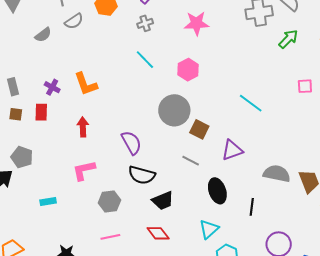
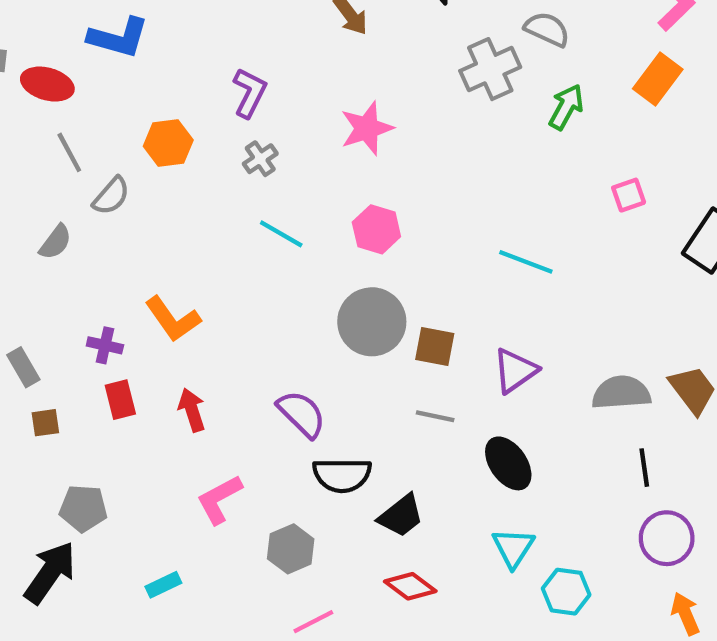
red rectangle: (41, 112) -> (120, 400), moved
black line: (252, 207) -> (644, 468), moved

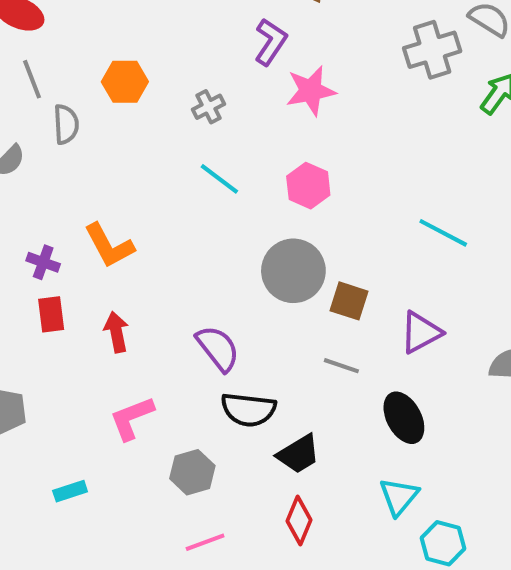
purple L-shape: (250, 93) -> (271, 42), moved
gray semicircle: (111, 196) -> (66, 124), turned -51
red diamond: (410, 586) -> (299, 521), turned 69

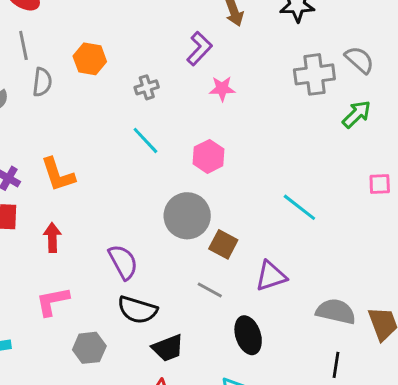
pink star: (311, 91) -> (222, 89), size x0.7

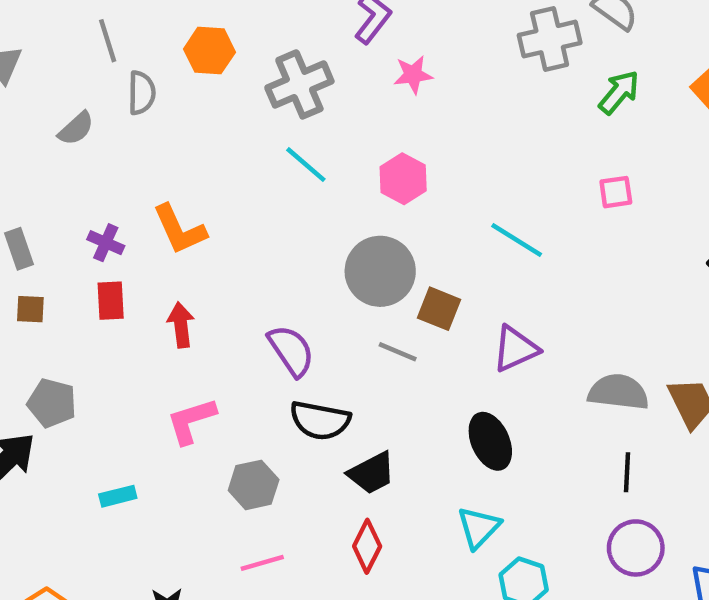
gray cross: (147, 87) -> (299, 84), size x1.8
pink square: (380, 184) -> (616, 192), moved
cyan line: (299, 207) -> (517, 240), moved
gray line: (210, 290) -> (398, 352), moved

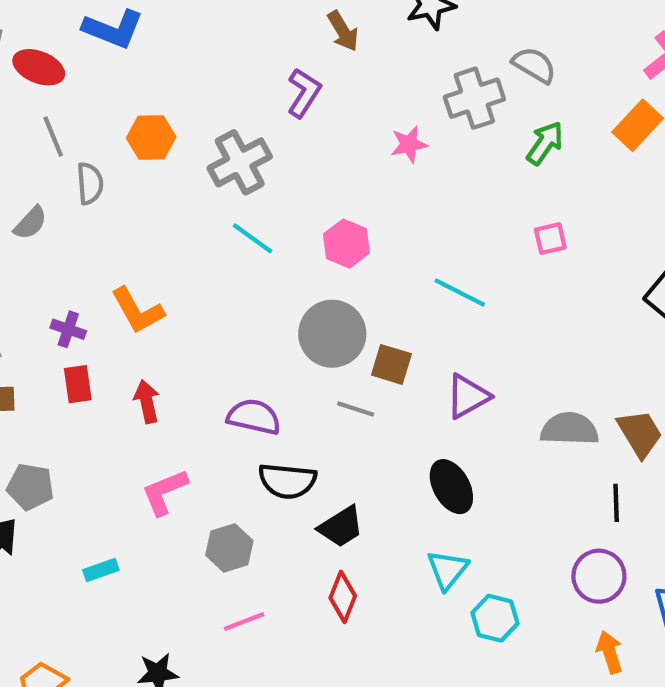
pink star: (413, 75) -> (409, 144), moved
purple semicircle: (291, 351) -> (254, 417), turned -38
black line: (627, 472) -> (616, 503), moved

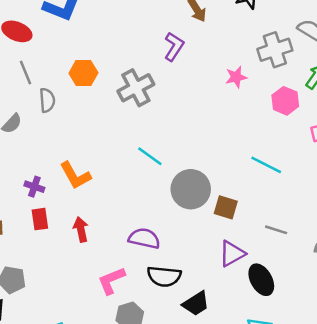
cyan line: (252, 238) -> (150, 156), moved
pink hexagon: (346, 244) -> (285, 101), moved
purple triangle: (468, 396) -> (232, 254), moved
gray line: (356, 409) -> (276, 230), moved
pink L-shape: (165, 492) -> (111, 281), moved

